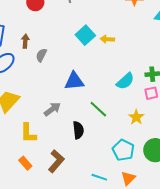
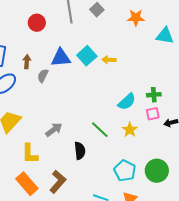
blue triangle: (74, 81) -> (61, 58), moved
yellow star: (136, 117) -> (130, 130), moved
orange rectangle: (25, 163) -> (27, 184), size x1.6

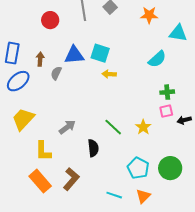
cyan square: (87, 56) -> (100, 53), turned -30
yellow arrow: (109, 60) -> (109, 74), moved
cyan semicircle: (127, 102) -> (157, 59), moved

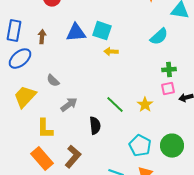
gray semicircle: (56, 73) -> (53, 81), moved, turned -72

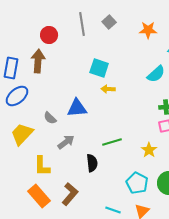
blue triangle: (76, 33) -> (77, 108), moved
brown arrow: (42, 37) -> (38, 61), moved, size x1.6
green line: (115, 105) -> (112, 142), turned -60
yellow star: (145, 105) -> (149, 150), moved

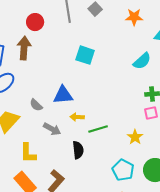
yellow arrow: (108, 89) -> (77, 117), moved
gray arrow: (66, 142) -> (52, 129), turned 66

